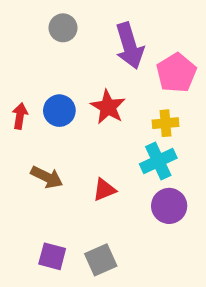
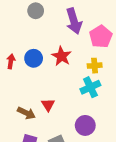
brown arrow: (47, 177) -> (26, 113), moved
red triangle: (104, 190) -> (48, 105), moved, turned -40
purple circle: (169, 206) -> (85, 125), moved

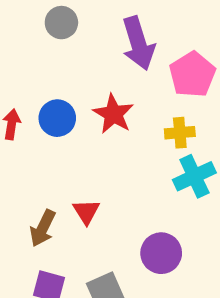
cyan cross: (90, 87) -> (194, 176), moved
brown arrow: (26, 113) -> (43, 228), turned 90

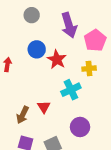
blue circle: (57, 118) -> (37, 49), moved
cyan cross: (194, 176) -> (71, 90), moved

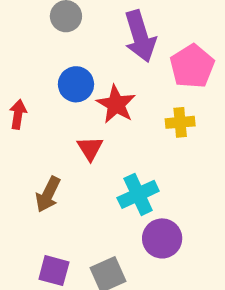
cyan cross: (71, 90) -> (138, 194), moved
red triangle: (44, 107) -> (90, 148), moved
brown arrow: (23, 115) -> (48, 194), moved

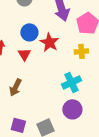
red triangle: (90, 148) -> (24, 54), moved
cyan cross: (138, 194) -> (71, 82), moved

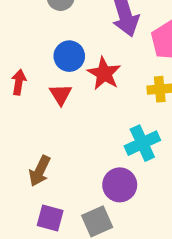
brown arrow: (15, 87) -> (40, 171), moved
purple circle: (72, 109) -> (120, 185), moved

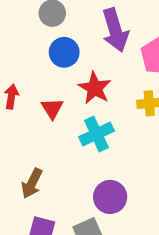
blue circle: (69, 56) -> (64, 52), moved
cyan cross: (142, 143) -> (96, 134), moved

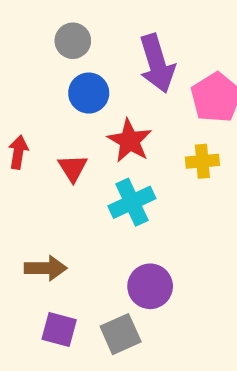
brown arrow: (32, 183) -> (46, 268), turned -116

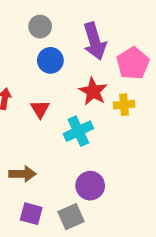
red star: (130, 141) -> (93, 91), moved

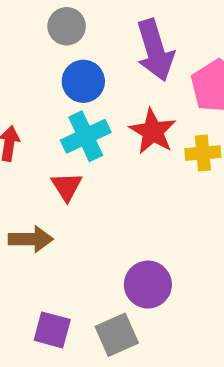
red triangle: (40, 109) -> (67, 186), moved
cyan cross: (78, 131) -> (86, 136), moved
brown arrow: (22, 174) -> (31, 239), moved

